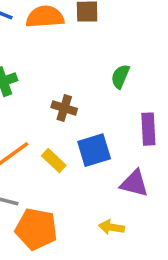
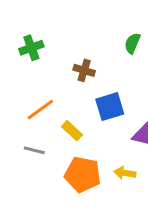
yellow rectangle: (54, 161) -> (72, 131), moved
orange pentagon: (36, 229) -> (83, 174), moved

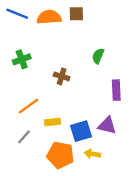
blue square: (110, 107) -> (81, 131), moved
yellow rectangle: (72, 131) -> (52, 122), turned -49
gray line: (34, 150) -> (24, 137), turned -63

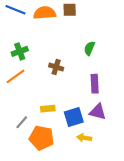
purple rectangle: (116, 90) -> (95, 84), moved
orange line: (29, 106) -> (16, 76), moved
orange pentagon: (60, 155) -> (42, 138), moved

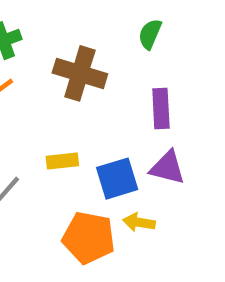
brown cross: (56, 67) -> (80, 73), size x1.6
orange pentagon: (42, 138) -> (89, 238), moved

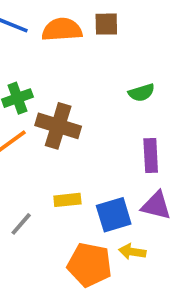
green semicircle: (150, 34) -> (141, 93), turned -130
brown cross: (80, 73) -> (58, 126), moved

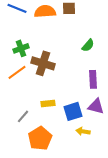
green semicircle: (141, 93) -> (88, 45), turned -32
orange pentagon: (90, 265) -> (40, 138), moved, turned 30

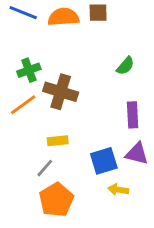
yellow rectangle: (48, 103) -> (58, 141), moved
gray line: (23, 116) -> (45, 168), moved

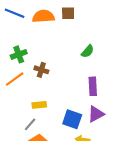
brown cross: (61, 92) -> (41, 70), size x0.6
purple triangle: (137, 154) -> (96, 114), turned -42
blue square: (104, 161) -> (72, 119), turned 36

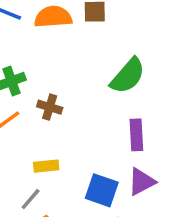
green semicircle: (88, 51) -> (128, 76), size x1.6

